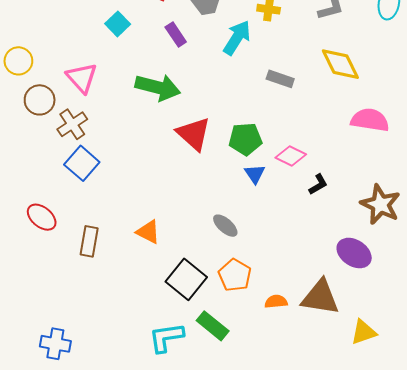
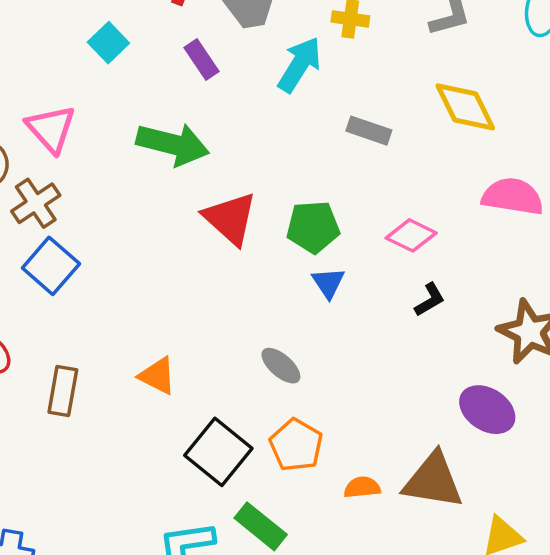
pink diamond: (291, 156) -> (411, 235), moved

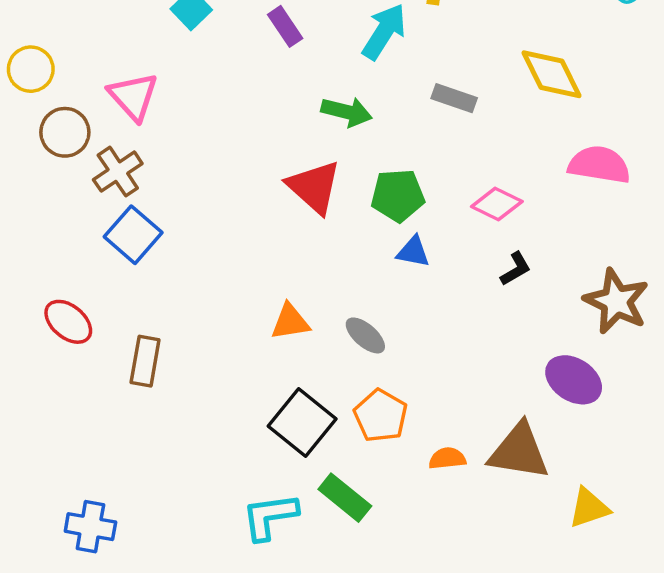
green arrow: (173, 144) -> (347, 112), moved, size x0.7
blue triangle: (328, 283) -> (413, 252), turned -45
orange triangle: (157, 376) -> (290, 322), moved, turned -36

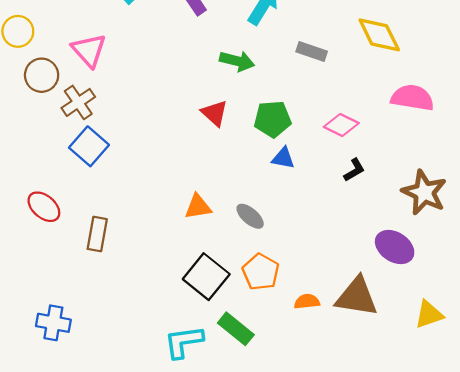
red triangle: (314, 187) -> (215, 113), size x0.7
yellow triangle: (589, 508) -> (429, 315), moved
blue cross: (90, 527) -> (53, 323), moved

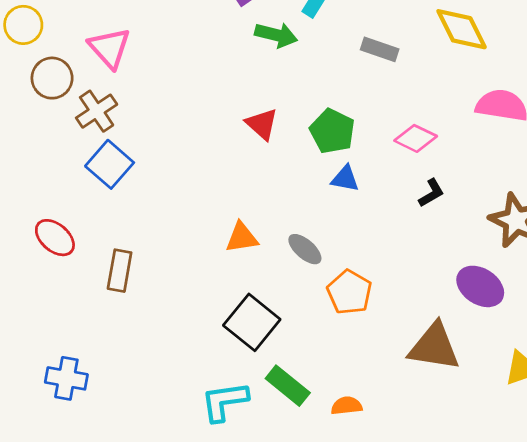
green arrow: (237, 61) -> (276, 35), moved
green pentagon: (273, 119) -> (332, 131), turned 30
orange pentagon: (261, 272) -> (349, 292), moved
orange semicircle: (307, 302) -> (347, 406), moved

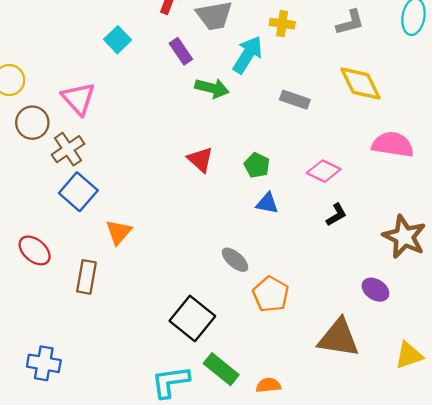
green pentagon: (332, 131) -> (257, 165), size x0.7
orange triangle: (242, 238) -> (119, 232), moved, turned -40
purple ellipse: (480, 286) -> (375, 290), size x0.7

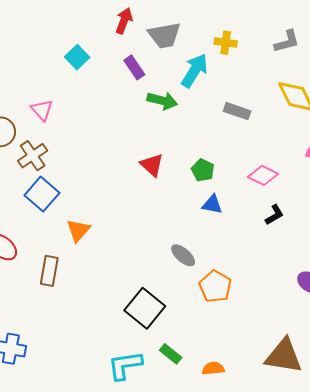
pink triangle: (78, 98) -> (42, 110), size x0.7
brown triangle: (339, 338) -> (284, 356), moved
green rectangle: (221, 369) -> (171, 354), size x0.7

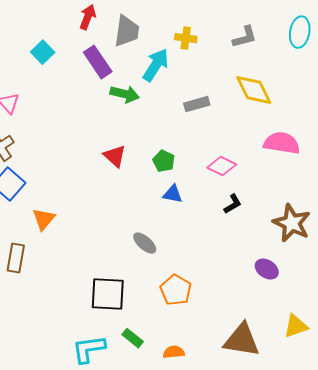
gray trapezoid: (164, 35) -> (127, 31), turned -72
purple rectangle: (134, 67) -> (98, 62), size x1.4
gray rectangle: (237, 111) -> (197, 104), turned -35
orange pentagon: (215, 286) -> (176, 290), moved
black square: (145, 308) -> (108, 294), turned -36

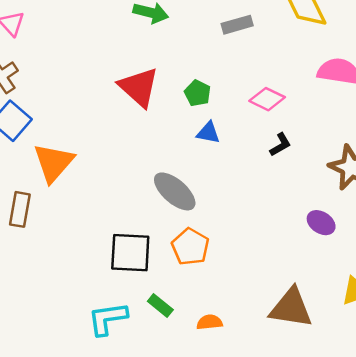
red triangle: (115, 156) -> (139, 87), size x1.5
orange triangle: (44, 219) -> (54, 163), size x1.5
gray ellipse: (145, 243) -> (175, 191), size x1.5
orange pentagon: (176, 290) -> (190, 247), moved

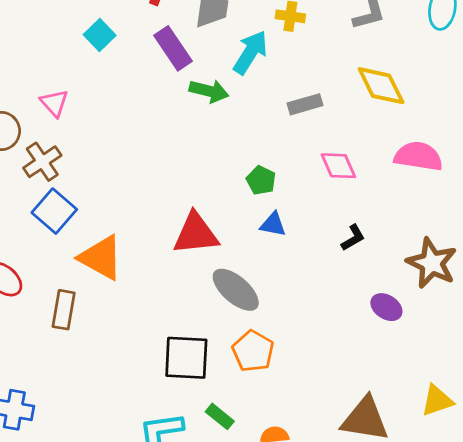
red triangle: (139, 87) -> (196, 234), moved, turned -48
pink diamond: (267, 99) -> (338, 166), moved, turned 40
orange triangle: (54, 163) -> (101, 258), turned -42
purple ellipse: (321, 223) -> (386, 307), moved

